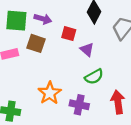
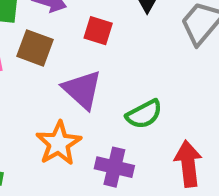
purple triangle: (87, 50) -> (82, 90), moved, size x1.5

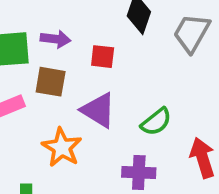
orange star: (59, 143) -> (62, 147), moved

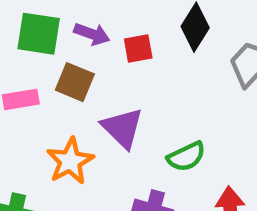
red square: (103, 57) -> (138, 48), moved, turned -30

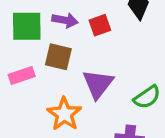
purple triangle: (122, 128) -> (98, 84), turned 32

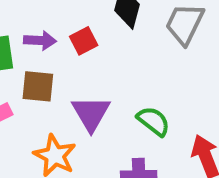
green semicircle: (147, 97) -> (153, 121), turned -100

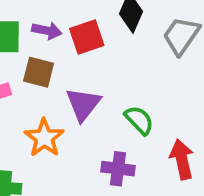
red square: (84, 41) -> (87, 37), size x1.4

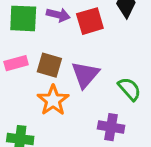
brown square: (39, 72) -> (49, 65), moved

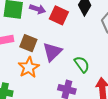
red square: (90, 21) -> (59, 15), turned 36

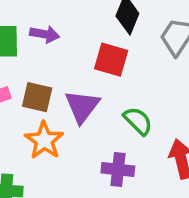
red square: (59, 15) -> (111, 60), moved

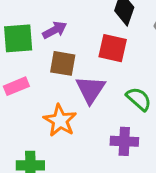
purple arrow: (45, 34) -> (55, 30), turned -35
brown square: (37, 97) -> (63, 63), moved

